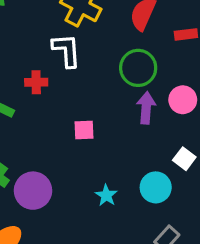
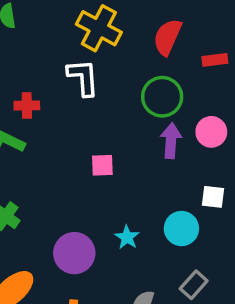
red cross: (36, 82) -> (27, 106), moved
white square: (184, 159) -> (213, 197), turned -30
purple circle: (33, 191) -> (74, 253), moved

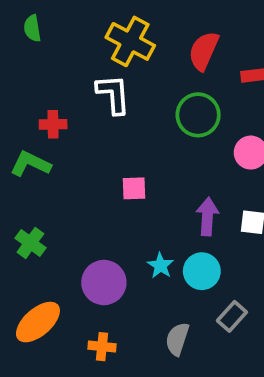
purple arrow: (171, 141) -> (207, 217), moved
cyan circle: (181, 229) -> (202, 271), moved

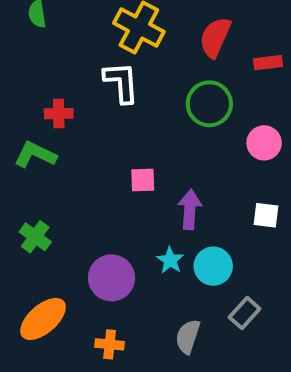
purple arrow: (207, 217) -> (190, 209), moved

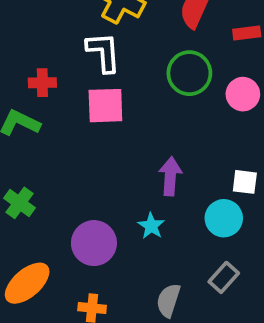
pink circle: (264, 143) -> (243, 94), moved
pink square: (143, 180) -> (105, 106), moved, size x1.5
cyan circle: (213, 266) -> (224, 218), moved

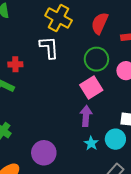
pink square: (105, 106) -> (91, 88), moved, turned -30
cyan star: (151, 226) -> (91, 143), moved

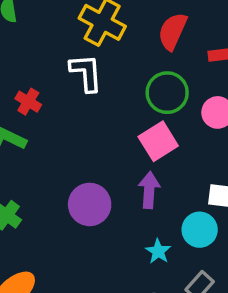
red cross: (15, 64) -> (28, 102), turned 32
cyan star: (91, 143) -> (158, 251), moved
purple circle: (44, 153) -> (90, 204), moved

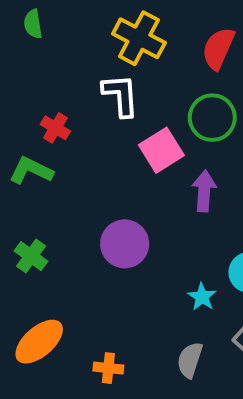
pink square: (158, 141) -> (161, 150), moved
purple arrow: (149, 190) -> (204, 191), moved

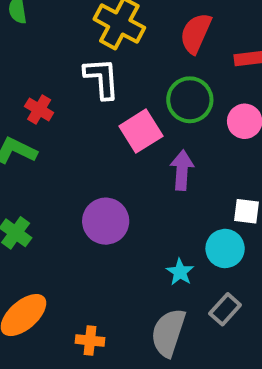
gray semicircle: (190, 360) -> (168, 333), size x1.4

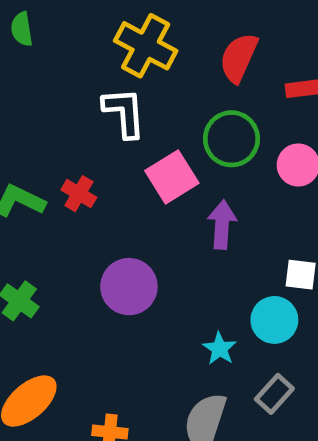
red cross: (39, 110) -> (79, 194), moved

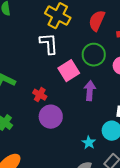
red cross: (79, 194) -> (40, 95), moved

